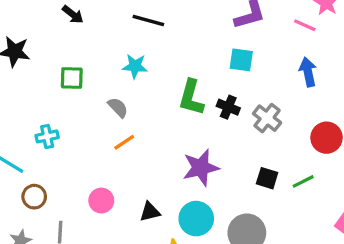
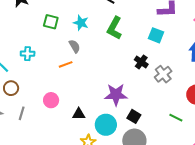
cyan star: (135, 66) -> (81, 23), moved
green L-shape: (191, 98) -> (114, 28), moved
orange line: (124, 142) -> (66, 64), moved
black square: (267, 178) -> (134, 116), moved
green line: (303, 181) -> (176, 118), turned 40

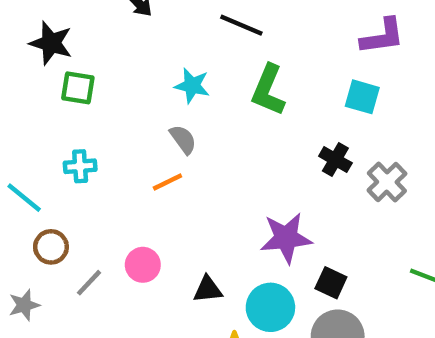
green square: (51, 22) -> (78, 88), moved
gray line: (22, 113) -> (89, 283), moved, turned 32

